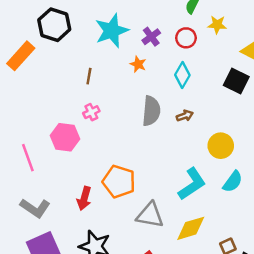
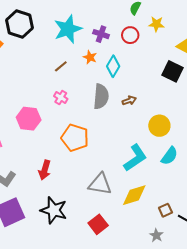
purple cross: (151, 37) -> (101, 34), turned -35
cyan diamond: (182, 75) -> (113, 66), moved
brown line: (89, 76) -> (61, 66), moved, turned 40
pink cross: (91, 112) -> (61, 97), moved, turned -32
orange pentagon: (119, 182) -> (75, 138), moved

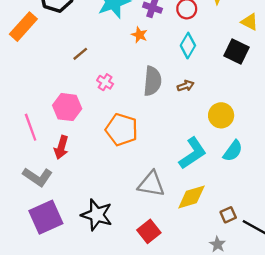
brown line: (61, 66) -> (80, 54), moved
cyan diamond: (113, 66) -> (188, 46), moved
red arrow: (45, 170) -> (61, 147), moved

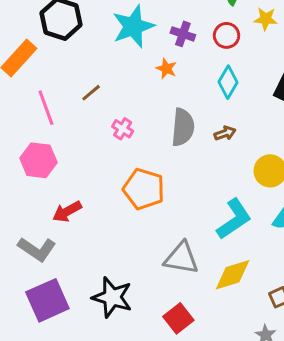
pink hexagon: (67, 107) -> (38, 160), moved
pink line: (31, 127) -> (46, 108), moved
red arrow: (61, 147) -> (67, 212), turned 45

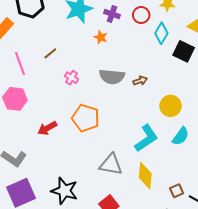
cyan diamond: (228, 82) -> (161, 33), moved
gray semicircle: (183, 127) -> (112, 77), turned 90
red arrow: (67, 212) -> (47, 128), moved
yellow diamond: (233, 275) -> (145, 176), turned -68

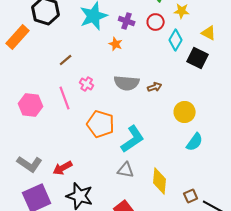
pink line: (20, 63) -> (65, 98), moved
red arrow: (47, 128) -> (63, 168), moved
cyan L-shape: (146, 138) -> (133, 139), moved
gray triangle: (111, 164) -> (126, 170), size x0.7

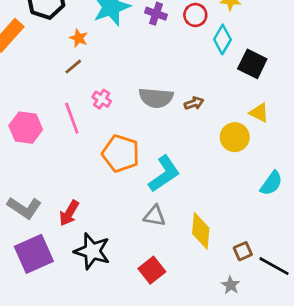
yellow triangle: (209, 33) -> (259, 113), moved
orange star: (116, 44) -> (79, 38), moved
cyan semicircle: (195, 142) -> (271, 183), moved
red arrow: (63, 168) -> (69, 213), turned -30

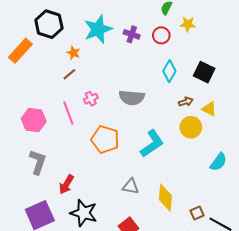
cyan diamond: (222, 39) -> (169, 71), moved
pink cross: (102, 99) -> (91, 99), turned 32
brown arrow: (194, 103) -> (186, 102), moved
cyan L-shape: (164, 174) -> (152, 144), moved
gray L-shape: (24, 208) -> (38, 162), moved, turned -105

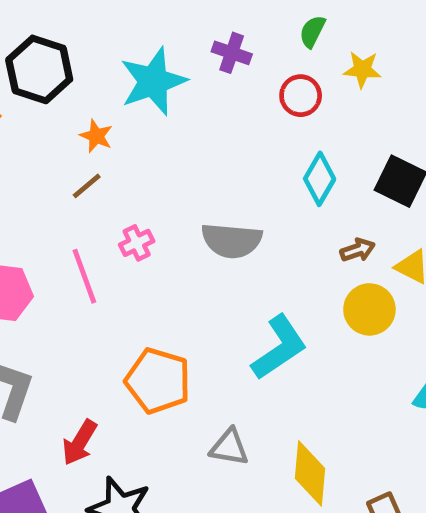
purple cross: (132, 34) -> (232, 53), moved
orange pentagon: (105, 139) -> (158, 381), moved

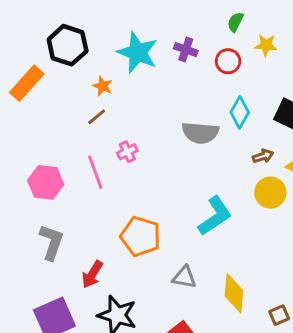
purple cross: (232, 53) -> (186, 50), moved
cyan star: (153, 81) -> (138, 53), turned -30
gray semicircle: (232, 241) -> (200, 133), moved

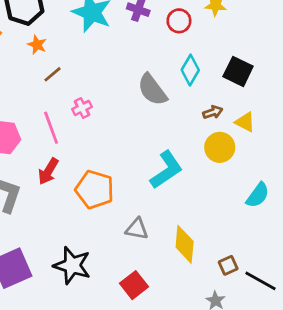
orange star: (103, 86) -> (37, 45), moved
gray semicircle: (200, 133) -> (152, 90), turned 48
red arrow: (92, 274) -> (48, 171), moved

